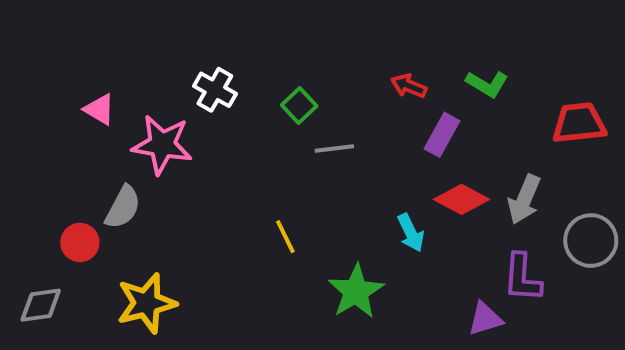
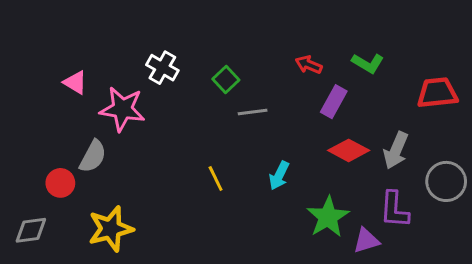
cyan arrow: (411, 233) -> (279, 176), moved, turned 52
green star: (356, 291) -> (328, 217), moved

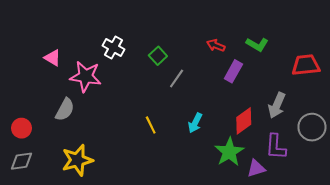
gray line: (253, 112) -> (177, 79), turned -48
red diamond: (349, 150) -> (244, 121), moved, turned -64
red circle: (60, 183) -> (22, 128), moved

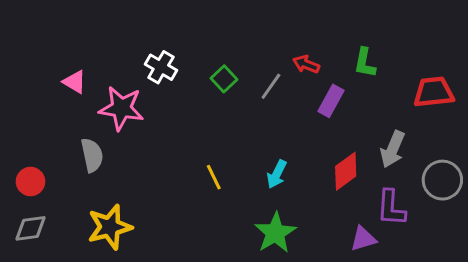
green L-shape: (257, 44) -> (365, 63), turned 70
gray line: (177, 79) -> (271, 86), moved
gray semicircle: (65, 110) -> (92, 155), turned -40
green star: (229, 152) -> (275, 233), moved

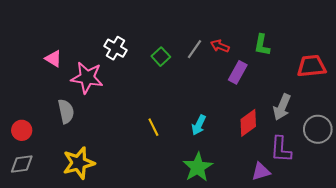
gray line: (271, 86) -> (195, 49), moved

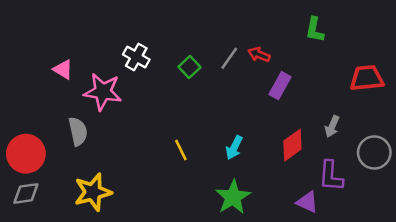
green L-shape: (262, 45) -> (315, 30), moved
gray arrow: (282, 107) -> (332, 126), size x0.7
red circle: (22, 130) -> (26, 154), size x1.6
purple triangle: (261, 171) -> (307, 202), turned 42

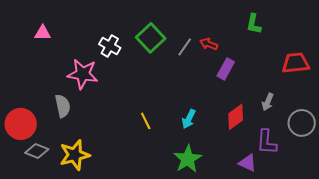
green square: (190, 67) -> (151, 38), moved, size x1.6
pink triangle: (63, 69) -> (43, 33), moved, turned -30
gray diamond: (26, 193) -> (37, 151), moved, turned 30

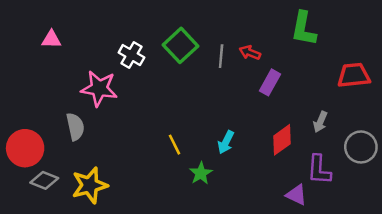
green L-shape: (254, 24) -> (304, 29), size x1.4
gray line: (185, 47) -> (221, 56), turned -30
green star: (188, 159) -> (201, 173), moved, size x0.7

